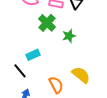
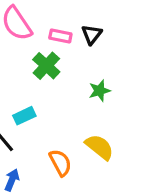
green star: (69, 36) -> (99, 91), moved

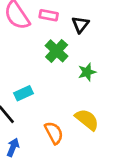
pink rectangle: (60, 36) -> (49, 15), moved
green cross: (46, 66) -> (57, 51), moved

